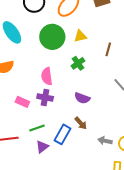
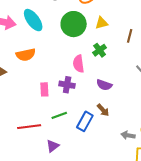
pink semicircle: (47, 76) -> (79, 64), moved
pink rectangle: (22, 102) -> (44, 89), turned 64
gray arrow: (105, 141) -> (128, 135), moved
purple triangle: (42, 147) -> (53, 146), moved

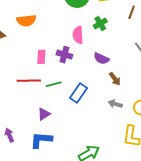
brown arrow: (103, 110) -> (115, 79), moved
red line: (29, 127) -> (29, 81), moved
gray arrow: (128, 135) -> (115, 104), moved

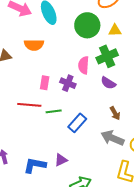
green cross: (100, 23) -> (107, 56), size x1.5
purple semicircle: (101, 59) -> (108, 83), moved
gray arrow: (115, 104) -> (112, 138), size x1.6
purple triangle: (44, 114) -> (61, 160), moved

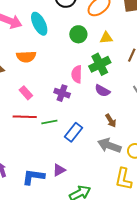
green circle: (87, 25) -> (78, 34), size x0.7
pink rectangle: (45, 83) -> (26, 93), moved, turned -48

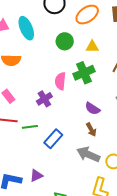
purple semicircle: (102, 91) -> (92, 109), moved
purple cross: (62, 93) -> (44, 99), turned 35

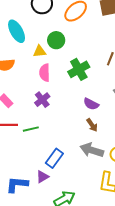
yellow triangle: (92, 47) -> (40, 51), moved
pink semicircle: (60, 81) -> (45, 73), moved
blue rectangle: (53, 139) -> (54, 158), moved

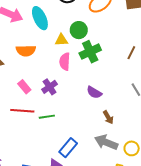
green cross: (79, 69) -> (90, 52), moved
purple cross: (42, 100) -> (50, 87), moved
purple semicircle: (91, 104) -> (94, 92), moved

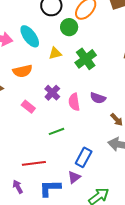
green circle: (79, 30) -> (69, 27), moved
pink semicircle: (65, 62) -> (74, 102), moved
purple cross: (50, 87) -> (52, 93), moved
red line: (22, 111) -> (34, 163), moved

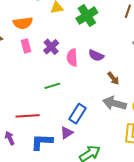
pink rectangle: (28, 107) -> (26, 46), moved, turned 32

